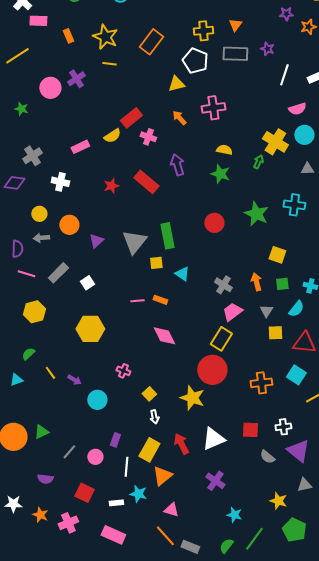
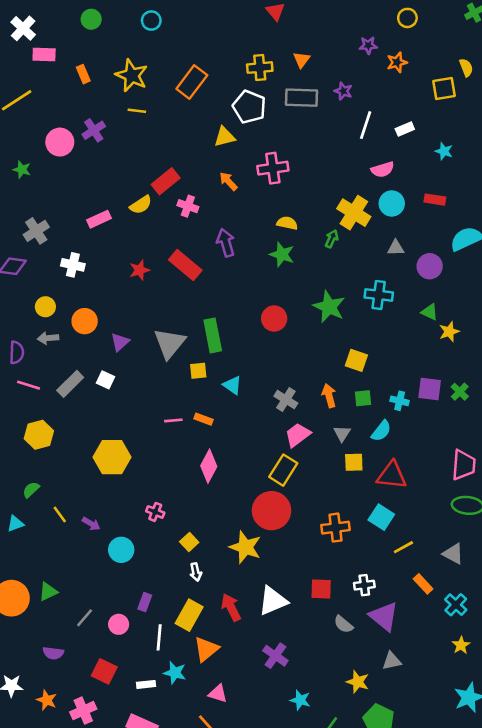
white square: (87, 283) -> (106, 380), moved, turned -32
pink diamond: (164, 336) -> (209, 466), turned 55

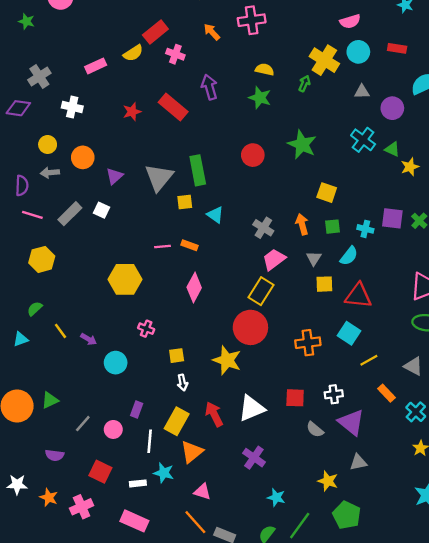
cyan cross: (379, 295) -> (363, 140), moved, turned 30
yellow hexagon: (112, 457) -> (125, 279), moved
yellow square: (189, 542) -> (177, 356), turned 35

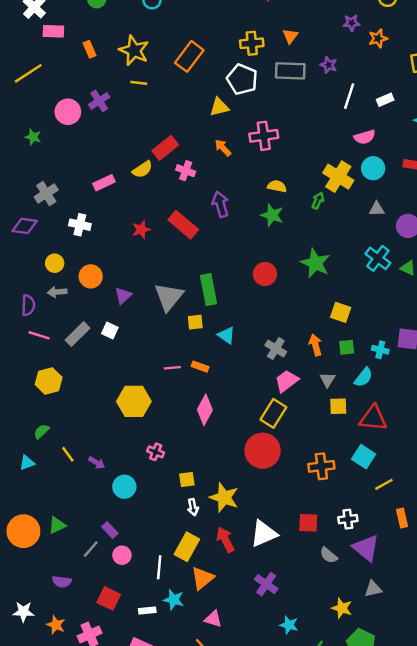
yellow star: (227, 360) -> (224, 498), moved
orange rectangle: (386, 393) -> (402, 518), turned 30
purple rectangle: (137, 410) -> (110, 530), moved, turned -63

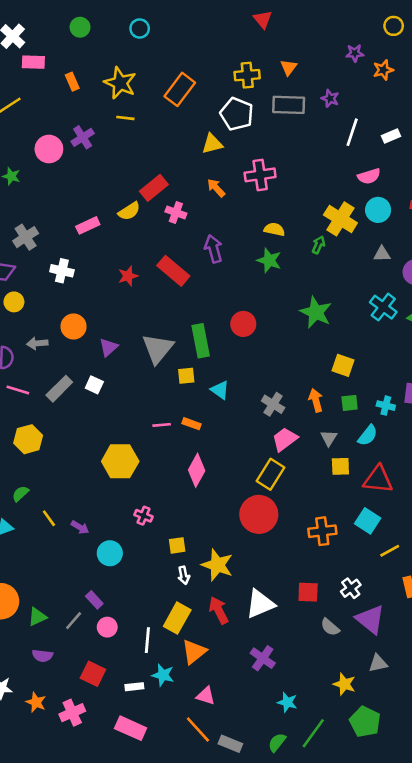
yellow circle: (55, 263) -> (14, 302), moved
red circle: (265, 274) -> (243, 324), moved
white cross: (348, 519) -> (351, 588), turned -30
green triangle: (57, 525) -> (37, 617), moved

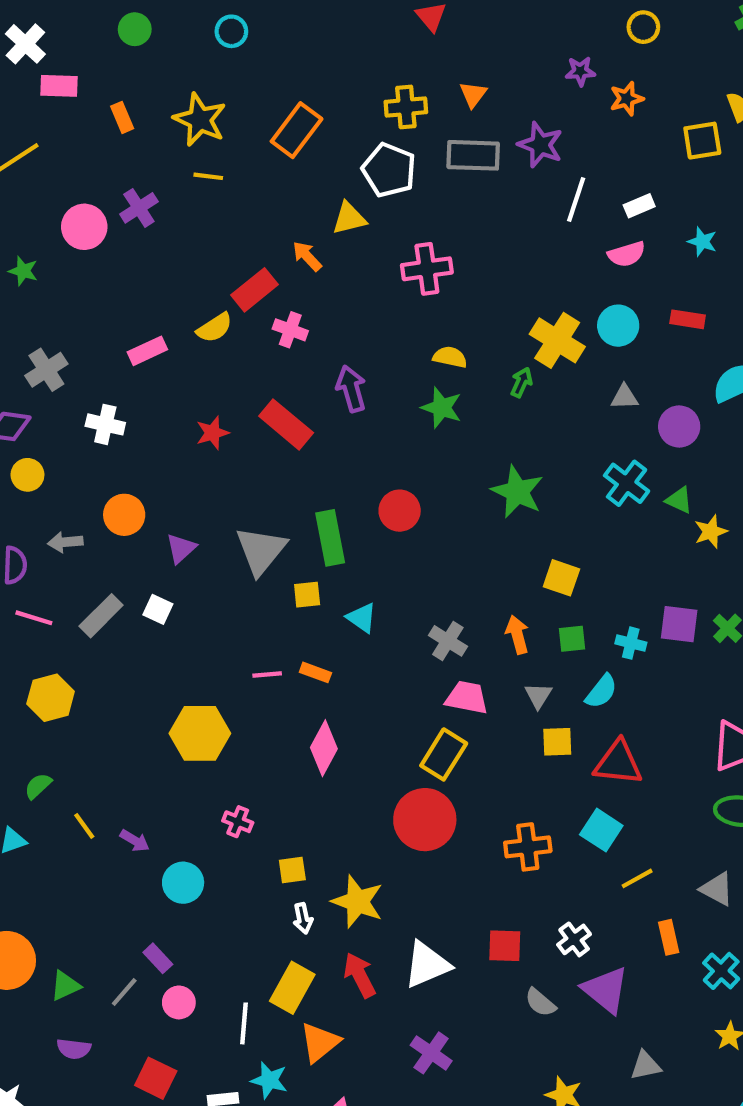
purple star: (330, 98) -> (540, 145), size x1.5
pink semicircle: (369, 176) -> (627, 254), moved
orange arrow: (216, 188) -> (307, 256), moved
pink trapezoid: (285, 439) -> (467, 698), turned 48
gray triangle: (378, 663) -> (646, 1066), moved

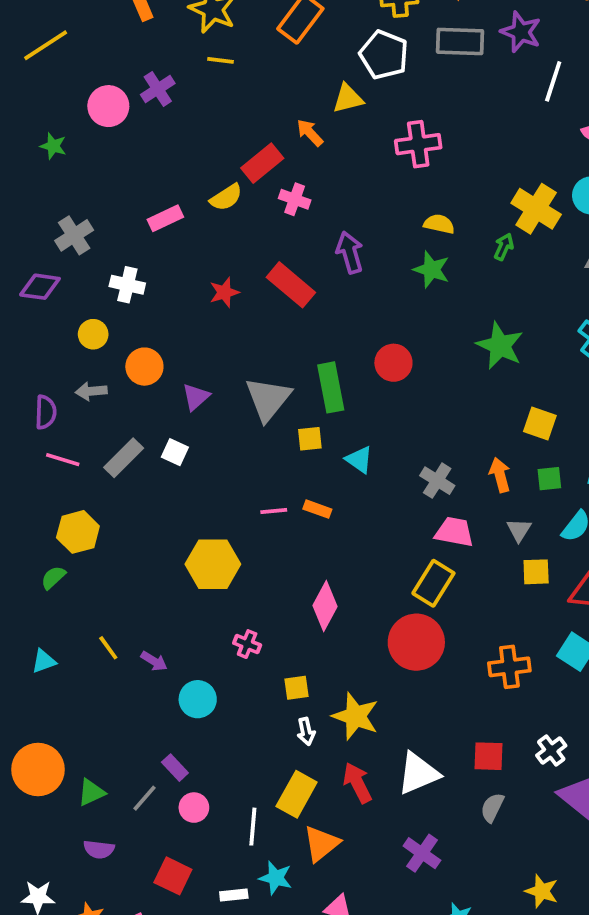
yellow circle: (27, 475) -> (93, 334), moved
pink diamond: (324, 748) -> (325, 606), moved
green semicircle: (38, 786) -> (53, 578), moved
gray semicircle: (540, 1002) -> (492, 808), moved, turned 76

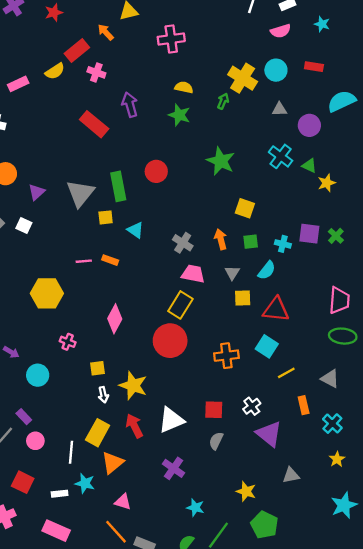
red star: (224, 292) -> (54, 13), moved

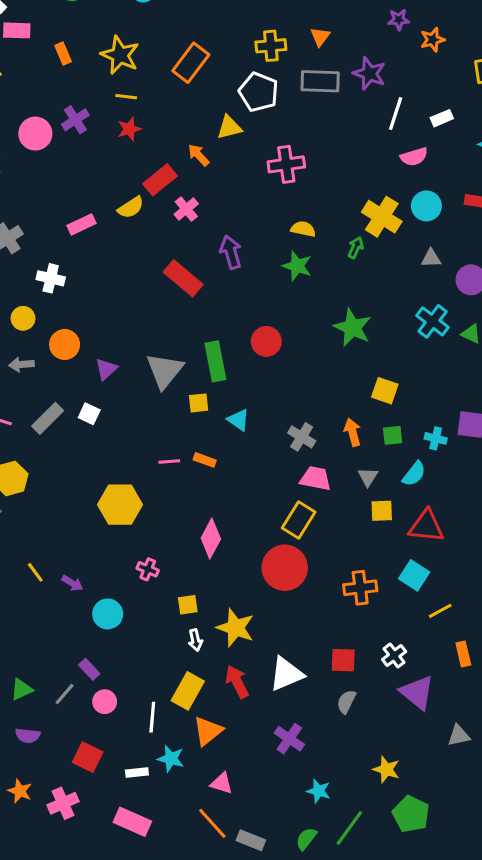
pink semicircle: (281, 31) -> (414, 157), moved
pink cross: (96, 72) -> (186, 209), turned 30
gray triangle: (291, 475) -> (459, 736), moved

